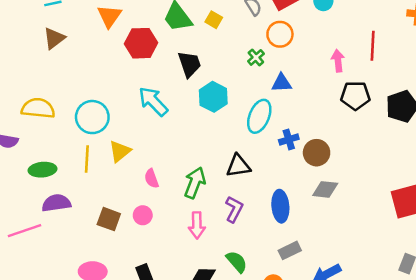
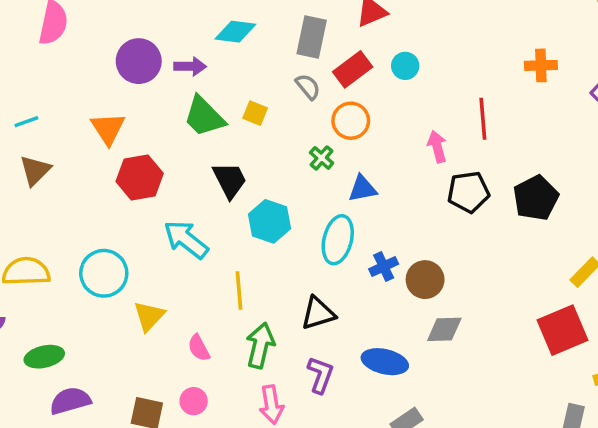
red hexagon: (141, 43) -> (140, 177), moved
yellow line: (87, 159) -> (239, 290), moved
blue ellipse: (280, 206) -> (385, 362), turned -64

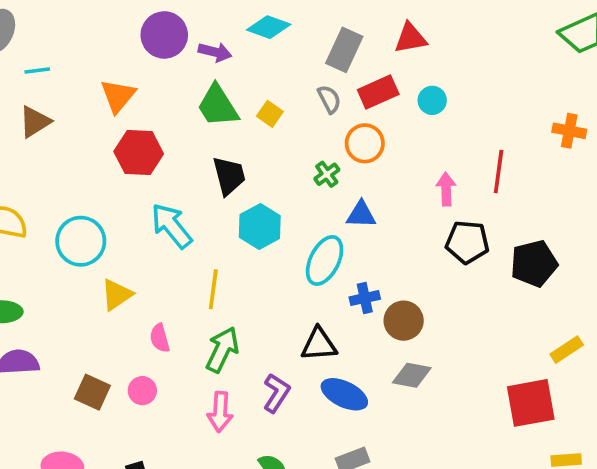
black triangle: (318, 313) -> (319, 344), moved

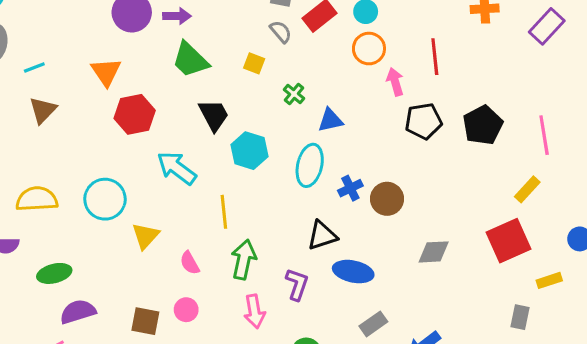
yellow square: (270, 114) -> (254, 63), moved
orange circle: (365, 143) -> (369, 49), moved
gray diamond: (412, 375) -> (434, 252), moved

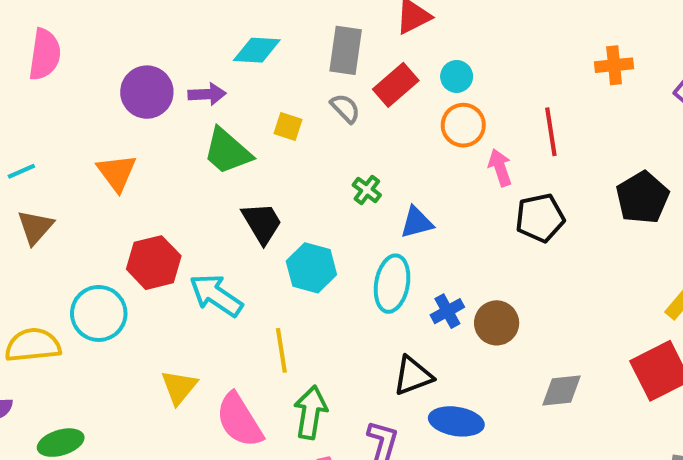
yellow square: (254, 63) -> (288, 126), moved
red hexagon: (135, 114) -> (154, 263), moved
black pentagon: (483, 125) -> (643, 198), moved
cyan circle: (105, 199) -> (99, 313), moved
pink semicircle: (190, 263) -> (239, 420), size x1.8

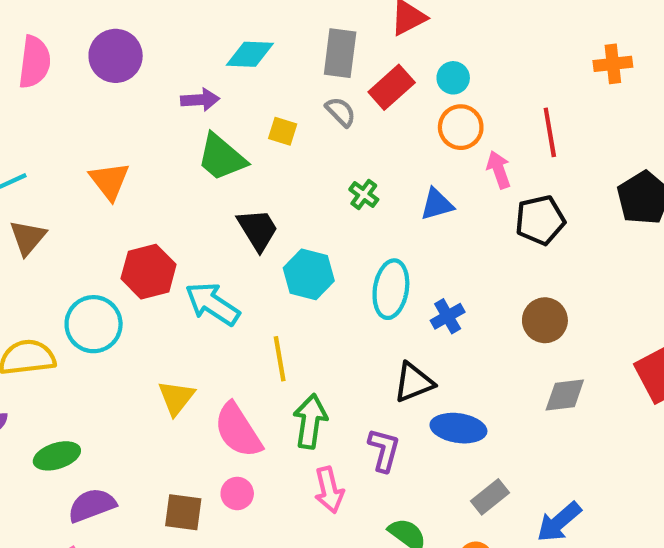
purple circle: (147, 92) -> (116, 56), moved
blue triangle: (417, 222) -> (437, 204), moved
brown circle: (497, 323) -> (545, 320), moved

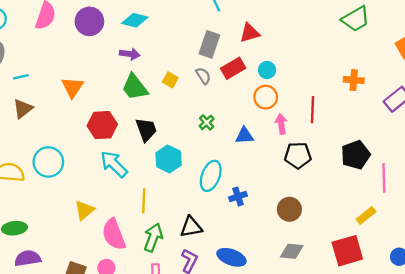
cyan diamond: (250, 54) -> (135, 20), moved
red hexagon: (149, 272) -> (102, 125), moved
black triangle: (414, 382) -> (191, 227), moved

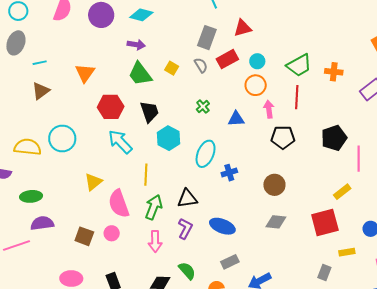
green trapezoid: (356, 19) -> (299, 65), moved

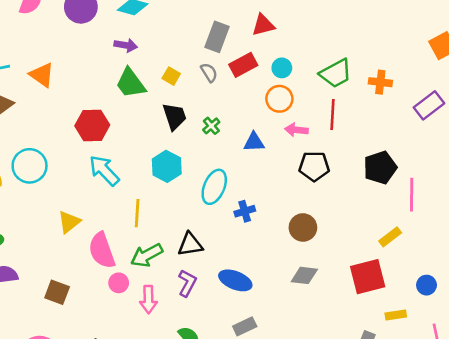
orange triangle: (85, 73) -> (42, 75), moved, turned -30
pink arrow: (269, 109) -> (296, 130), turned -78
black trapezoid: (149, 112) -> (174, 116), moved
green arrow: (154, 207) -> (147, 255), turned -140
pink circle: (112, 233) -> (119, 283), moved

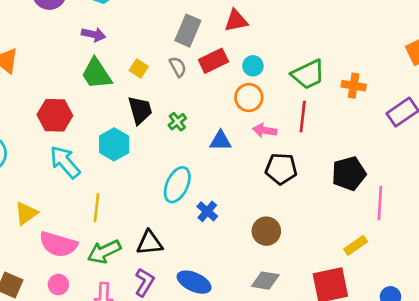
cyan hexagon: (167, 166) -> (114, 144), moved
blue cross: (245, 211) -> (207, 211), turned -36
pink semicircle: (102, 250) -> (58, 244), turned -57
pink circle: (119, 283) -> (58, 285), moved

